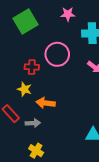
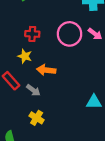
pink circle: (57, 54) -> (69, 34), moved
gray arrow: (33, 123) -> (33, 90), turned 40

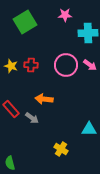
yellow star: (25, 56) -> (11, 66), moved
yellow cross: (37, 118) -> (61, 149), moved

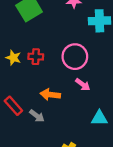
pink arrow: (90, 65) -> (83, 85), moved
cyan triangle: (89, 129) -> (99, 118), moved

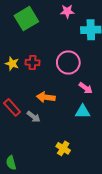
pink arrow: (83, 85) -> (86, 88), moved
cyan triangle: (99, 118) -> (83, 112), moved

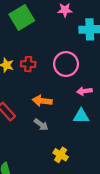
pink arrow: (86, 88) -> (84, 91), turned 136
gray arrow: (34, 117) -> (41, 125), moved

